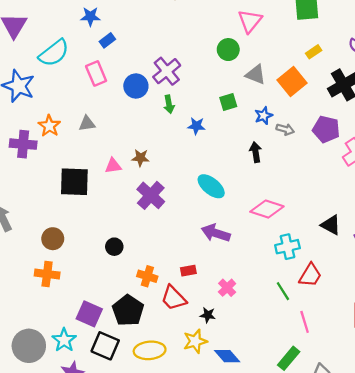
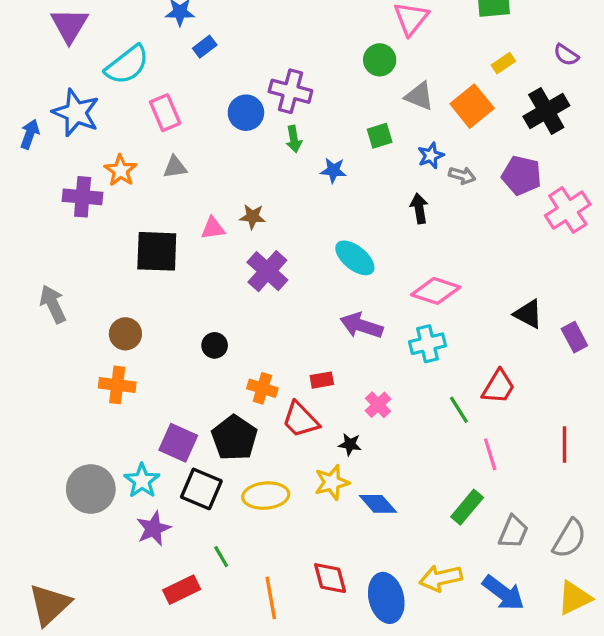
purple cross: (167, 71) -> (290, 91), turned -36
pink rectangle: (96, 73) -> (165, 113), moved
cyan cross: (287, 247) -> (427, 344), moved

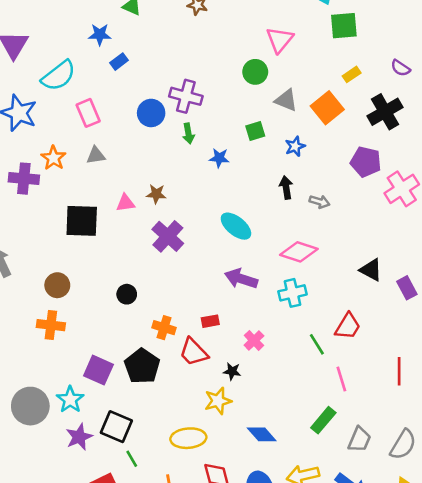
gray arrow: (462, 175) -> (319, 202), moved
black square: (201, 489) -> (116, 427), moved
yellow ellipse: (266, 496) -> (188, 438), moved
blue diamond: (378, 504) -> (262, 434), moved

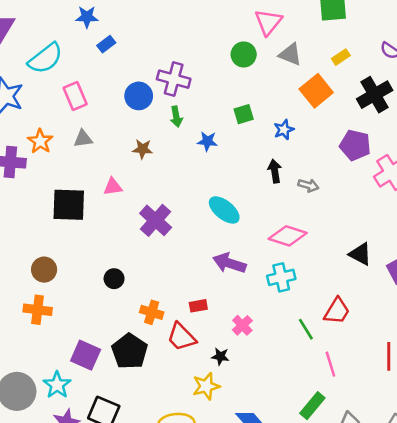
gray triangle: (286, 100) -> (290, 54), moved
brown star: (156, 194) -> (143, 149), moved

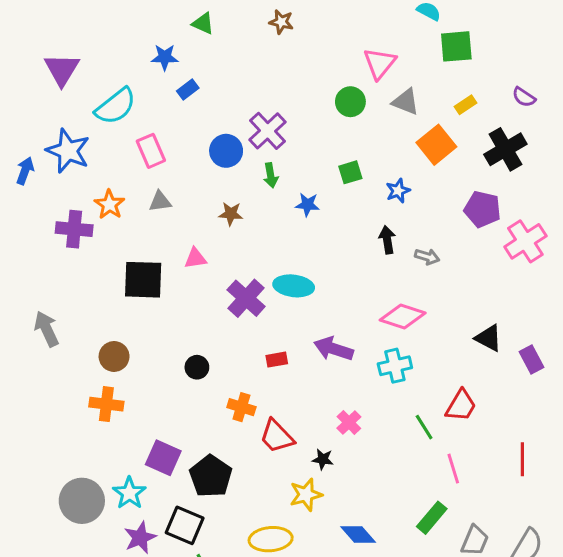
purple cross: (174, 79) -> (268, 131), turned 32
cyan ellipse: (224, 210) -> (294, 286), moved, turned -32
red rectangle: (198, 306) -> (277, 360), moved
black pentagon: (130, 351) -> (211, 476), moved

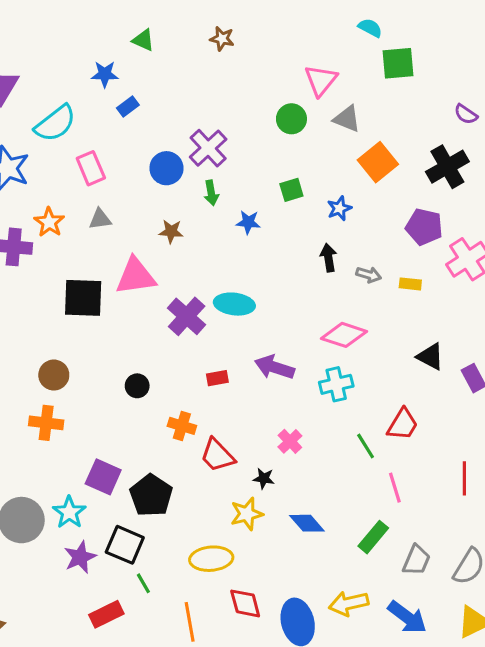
yellow rectangle: (466, 105) -> (410, 284), moved, turned 40
pink triangle: (195, 258) -> (136, 276), size x1.8
blue diamond: (358, 535) -> (307, 523), moved

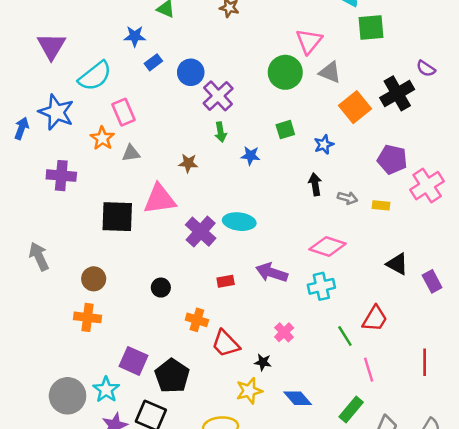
green circle: (291, 119) -> (285, 72), size x1.4
black cross: (447, 167) -> (397, 93), moved
blue circle: (166, 168) -> (191, 72), moved
orange star: (49, 222) -> (102, 138), moved

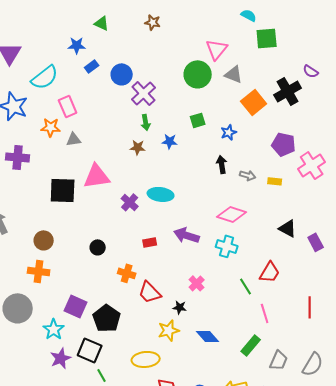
orange star: (102, 138) -> (51, 127), turned -30
brown star: (188, 163) -> (138, 147), moved
purple cross: (201, 232) -> (130, 202), size x0.7
cyan cross: (321, 286) -> (227, 246), turned 30
gray circle: (68, 396) -> (18, 308), moved

